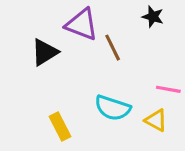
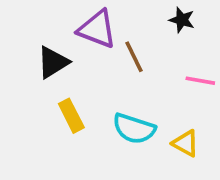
pink line: (168, 89) -> (200, 81), moved
yellow rectangle: (60, 126) -> (71, 116), moved

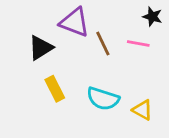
black star: (182, 20) -> (152, 17), moved
pink line: (200, 81) -> (138, 43), moved

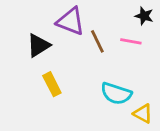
cyan semicircle: (103, 99) -> (116, 94), moved
yellow triangle: (143, 110) -> (143, 114), moved

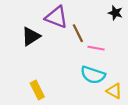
pink line: (131, 41) -> (96, 48), moved
yellow rectangle: (52, 84) -> (37, 90), moved

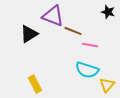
brown line: (78, 33) -> (73, 31), turned -42
yellow triangle: (114, 91) -> (107, 85), turned 42

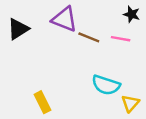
black triangle: (29, 34) -> (18, 29), moved
pink line: (90, 45) -> (121, 39), moved

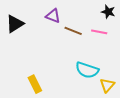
purple triangle: (64, 19) -> (53, 16), size x0.7

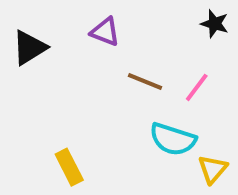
brown line: (73, 31) -> (145, 81), moved
pink line: (99, 32) -> (197, 87), moved, turned -63

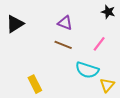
purple triangle: (105, 32) -> (65, 23), moved
brown line: (145, 81) -> (63, 45), moved

